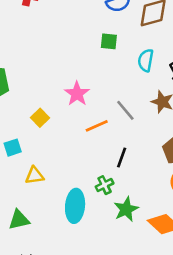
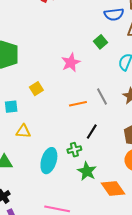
green square: (109, 41) -> (101, 42), turned 32
pink star: (77, 94) -> (71, 63), moved
green star: (126, 209) -> (87, 171), turned -30

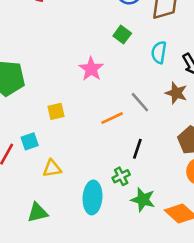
yellow square: (36, 89) -> (56, 111), turned 32

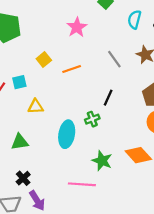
yellow square: (56, 111) -> (44, 60), turned -32
orange line: (112, 118) -> (72, 69), moved
green star: (143, 200) -> (102, 161), moved

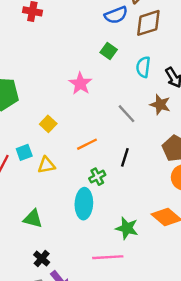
orange line: (72, 69) -> (87, 144), moved
yellow triangle: (36, 107) -> (46, 165), moved
green cross: (92, 119) -> (97, 177), moved
green triangle: (20, 142) -> (33, 219), turned 30

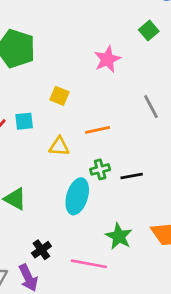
yellow square: (48, 124) -> (59, 96), turned -35
black line: (125, 157) -> (132, 176), moved, turned 48
yellow triangle: (46, 165) -> (59, 146), moved
black cross: (42, 259) -> (41, 250), moved

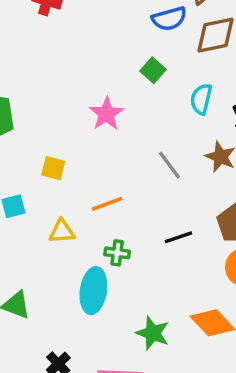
green cross: (100, 169) -> (117, 253), turned 30
black line: (132, 176) -> (178, 237), moved

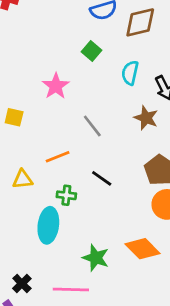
gray line: (170, 165) -> (92, 126), moved
yellow square: (53, 168) -> (14, 117), moved
black line: (178, 237) -> (102, 178), moved, turned 55

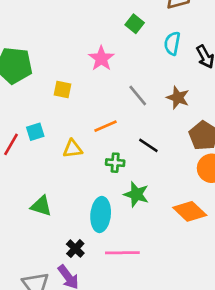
brown star: (146, 118) -> (178, 98), moved
cyan ellipse: (48, 225) -> (101, 214), moved
green star: (96, 258) -> (136, 194), moved

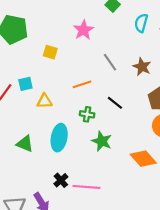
yellow triangle: (73, 149) -> (44, 101), moved
cyan ellipse: (101, 214) -> (59, 138), moved
black cross: (75, 249) -> (61, 180), moved

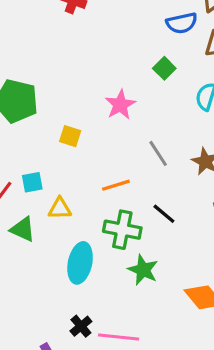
green cross: (87, 114) -> (122, 230), size x1.6
green triangle: (25, 144) -> (23, 229), moved

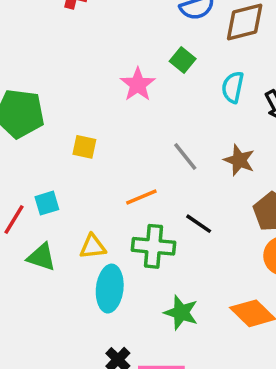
pink star: (120, 105) -> (138, 84), moved
yellow triangle: (60, 208) -> (93, 247), moved
green star: (143, 270) -> (181, 313), moved

